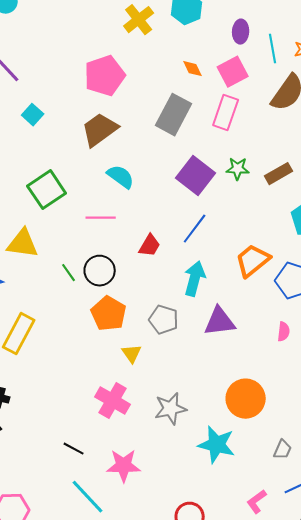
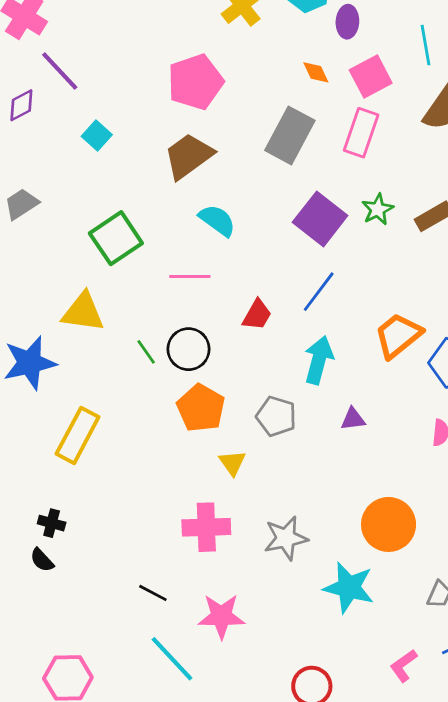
purple ellipse: (241, 32) -> (347, 22), moved
green star: (238, 169) -> (378, 209), turned -30
purple triangle: (220, 322) -> (353, 419), size x0.6
pink cross: (113, 401) -> (206, 527), turned -32

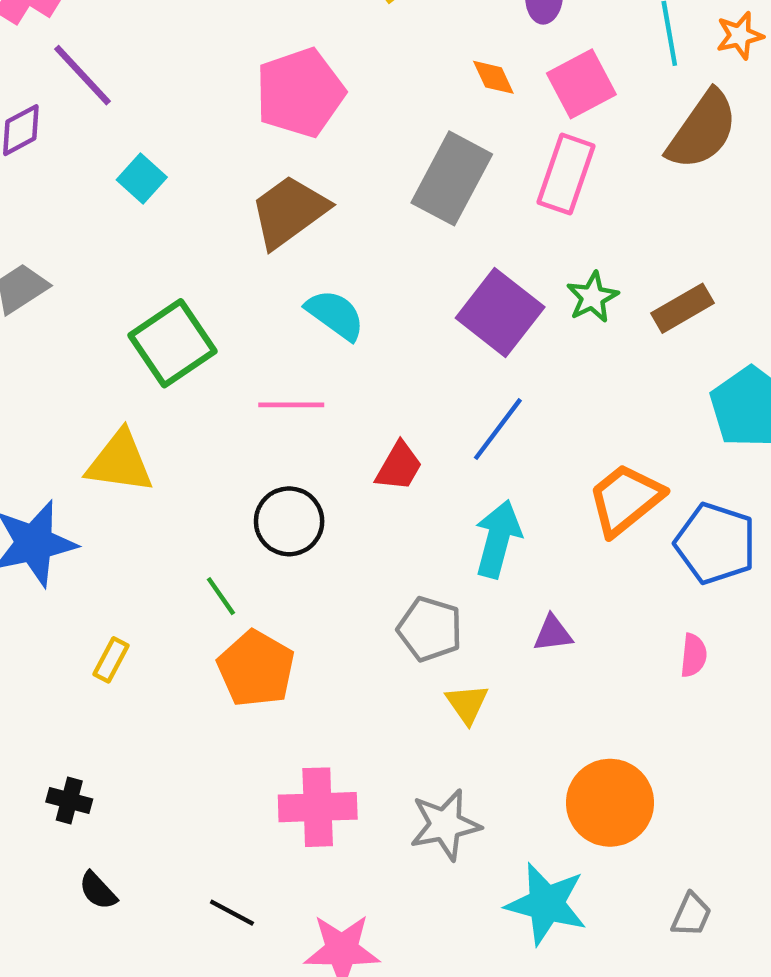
green line: (146, 352) -> (221, 596), moved
orange pentagon: (201, 408) -> (256, 669), moved
yellow rectangle: (78, 435) -> (111, 660), size x0.5
yellow triangle: (232, 463) -> (467, 704), moved
black semicircle: (42, 560) -> (98, 891), moved

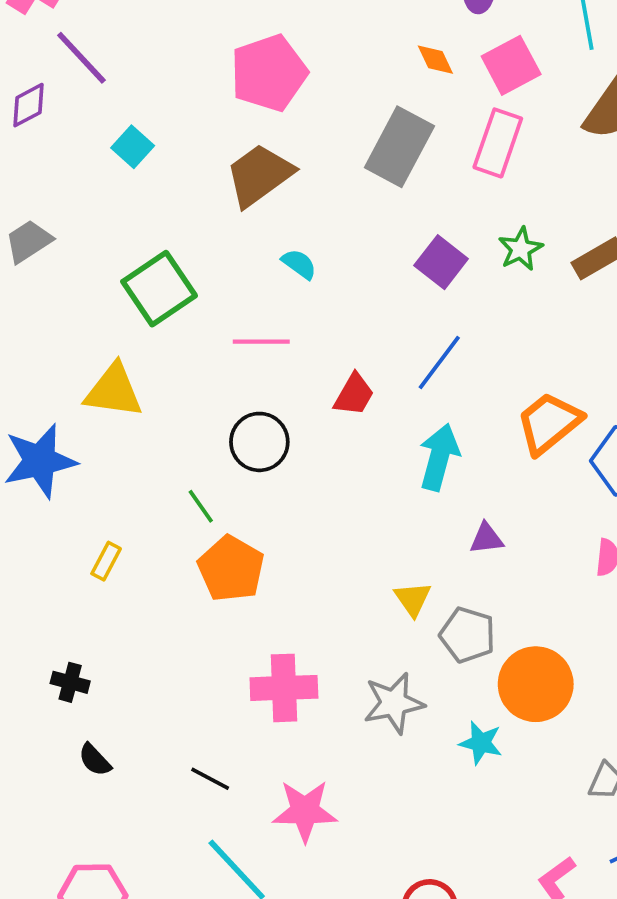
purple square: (500, 313) -> (441, 262), size x0.7
cyan semicircle: (335, 315) -> (299, 264), size x0.7
gray pentagon: (430, 629) -> (468, 635), moved
cyan star: (546, 904) -> (481, 743), moved, size x0.6

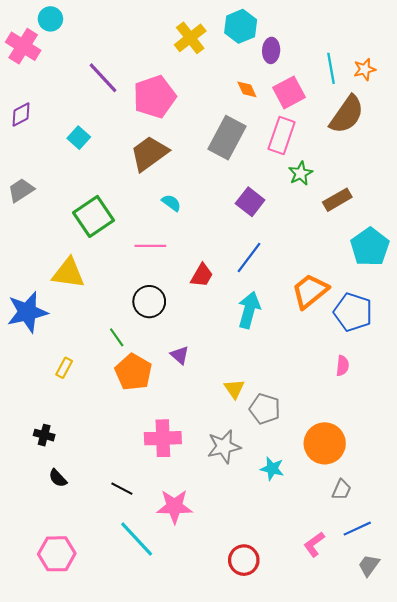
purple line: (81, 58) -> (103, 78), moved
green star: (521, 249) -> (301, 173), moved
purple triangle: (486, 538) -> (180, 355), moved, turned 48
orange circle: (536, 684) -> (325, 443), moved

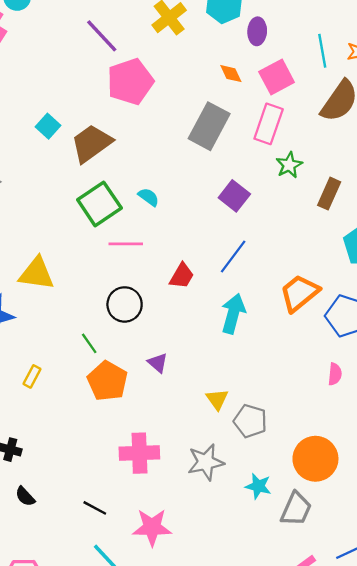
purple line: (103, 78) -> (102, 36), moved
brown trapezoid: (149, 153) -> (91, 143), moved
brown rectangle: (337, 200) -> (329, 194), turned -36
green square: (94, 216) -> (99, 204), moved
gray trapezoid: (342, 490) -> (296, 509), moved, size x1.5

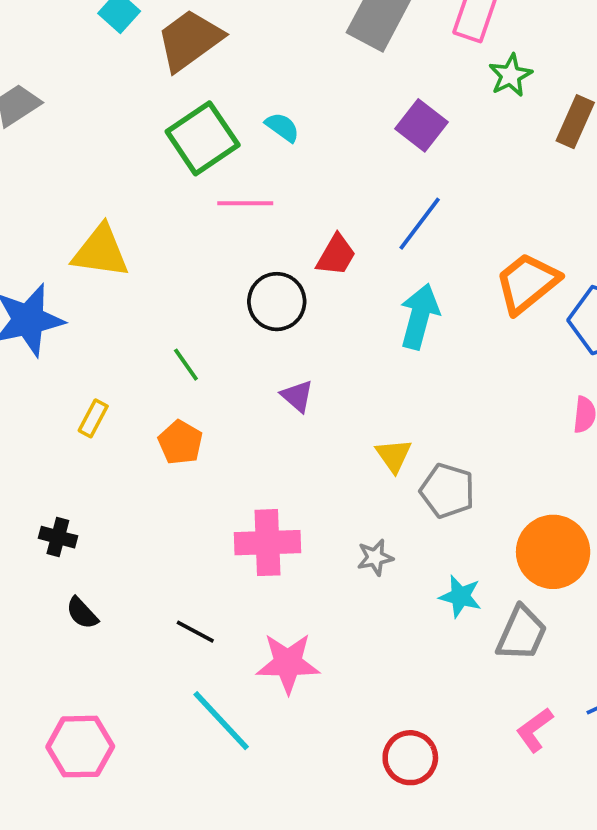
black circle: (125, 304) -> (277, 302), moved
orange pentagon: (107, 381) -> (180, 442), moved, size x0.7
gray star: (206, 462) -> (375, 557), size x0.6

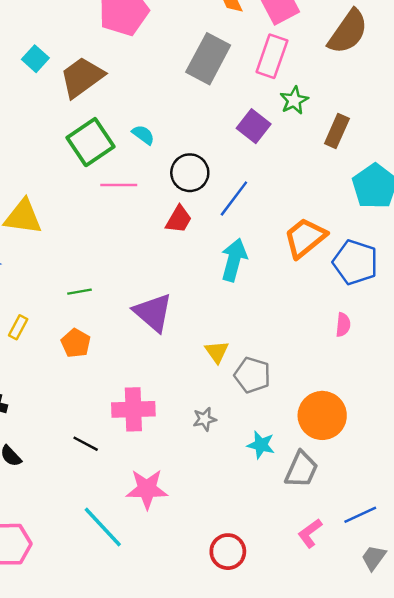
purple square: (421, 125) -> (254, 126), moved
black circle: (277, 302) -> (190, 173), moved
green line: (186, 365) -> (79, 292), turned -65
purple triangle: (297, 396) -> (153, 312), size x1.8
black line: (195, 632) -> (86, 444), moved

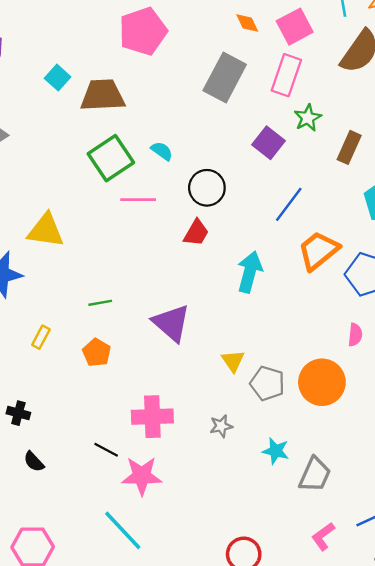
brown trapezoid: (82, 77) -> (103, 95), turned 33
blue line: (234, 198) -> (289, 204), moved
orange circle: (322, 415) -> (322, 382), moved
pink star: (147, 489) -> (142, 476), moved

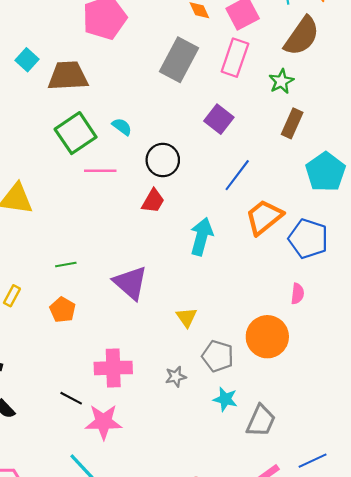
green star: (308, 118) -> (281, 81), moved
gray pentagon: (267, 383) -> (218, 356), moved

